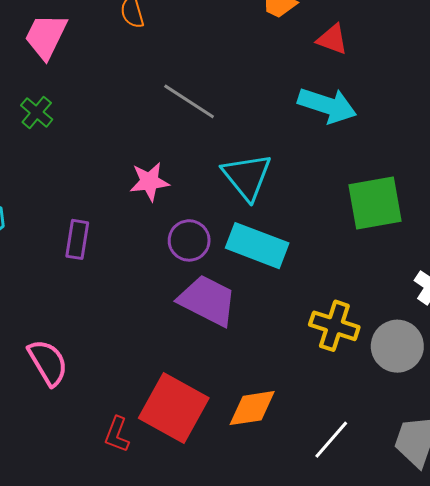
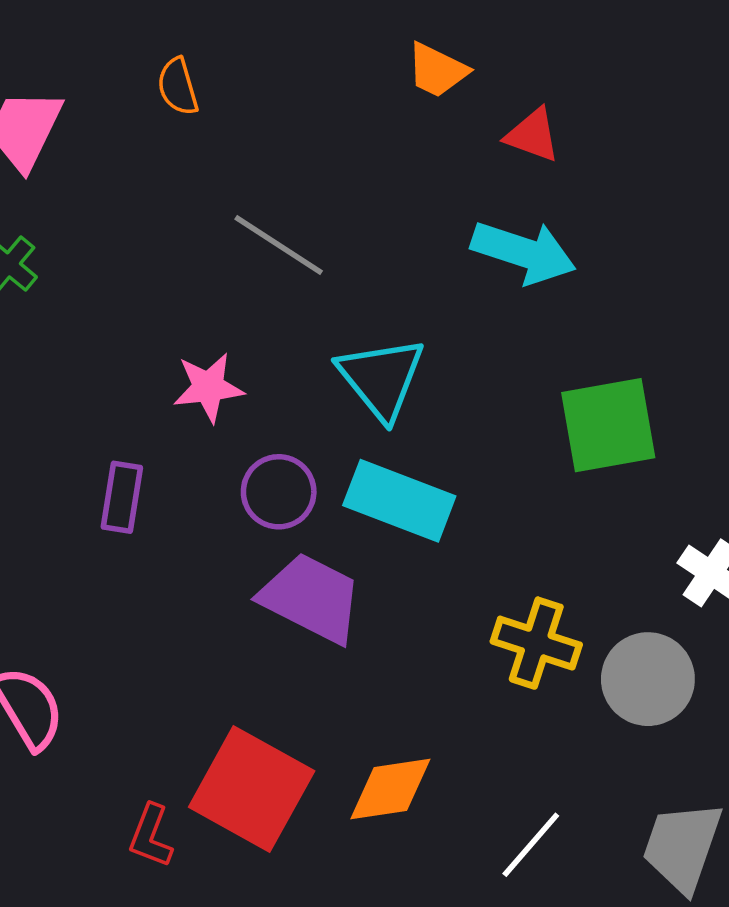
purple rectangle: (77, 239) -> (122, 497), moved

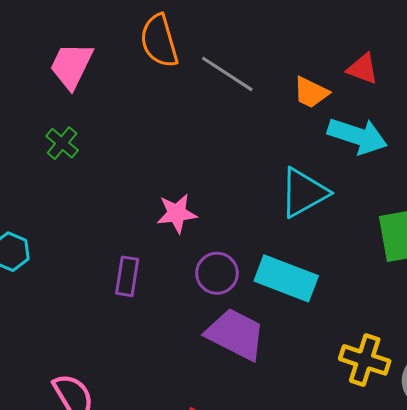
orange trapezoid: (437, 70) -> (311, 93), moved
orange semicircle: (178, 86) -> (159, 41), size x1.6
gray line: (279, 245) -> (227, 74), moved
cyan triangle: (381, 378) -> (304, 193), moved, turned 40

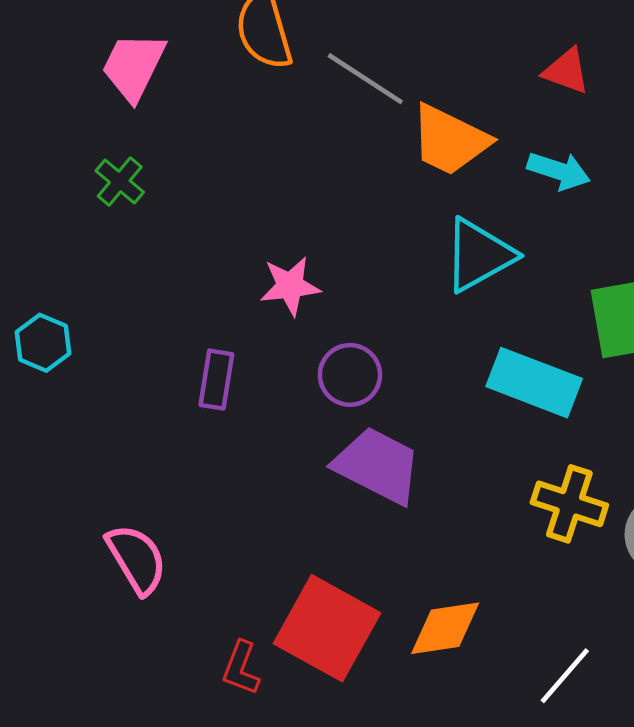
orange trapezoid: (311, 93) -> (450, 140), moved, size x1.5
cyan arrow: (357, 136) -> (559, 171), size x0.7
cyan rectangle: (286, 278) -> (534, 383), moved

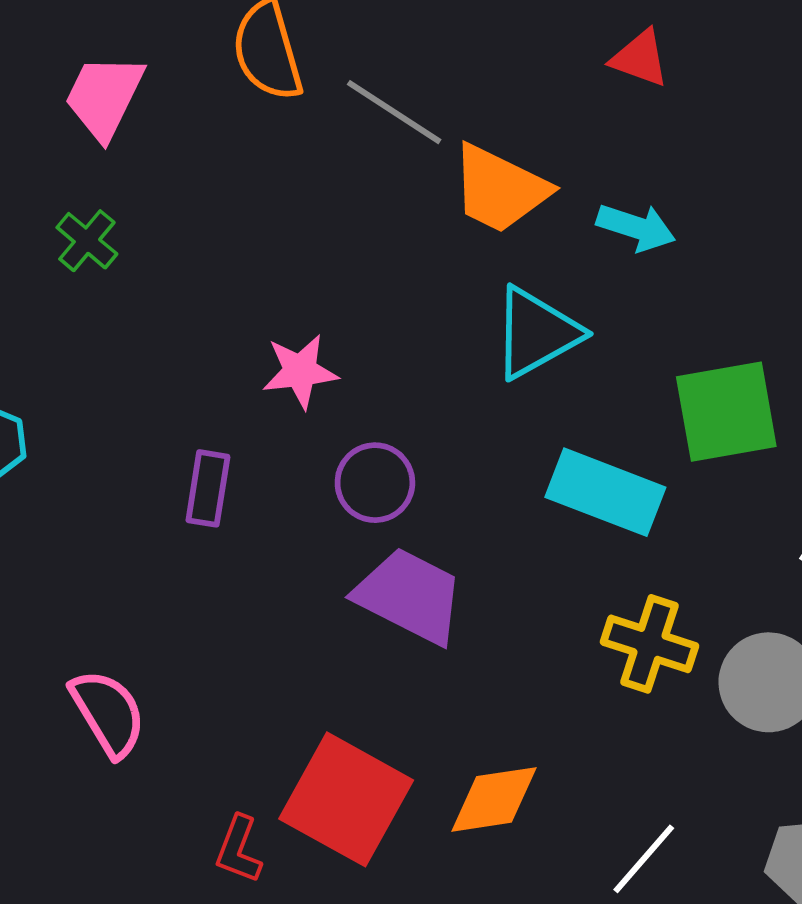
red triangle: (566, 71) -> (640, 58), moved

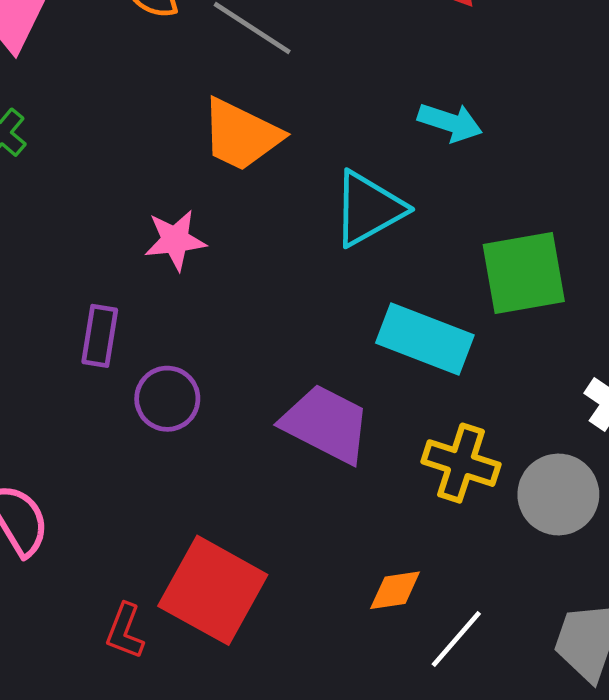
orange trapezoid: (500, 189) -> (241, 135), moved
purple circle: (375, 483) -> (167, 399), moved
purple trapezoid: (410, 596) -> (326, 424), moved
orange diamond: (494, 799) -> (395, 590), moved, size x0.7

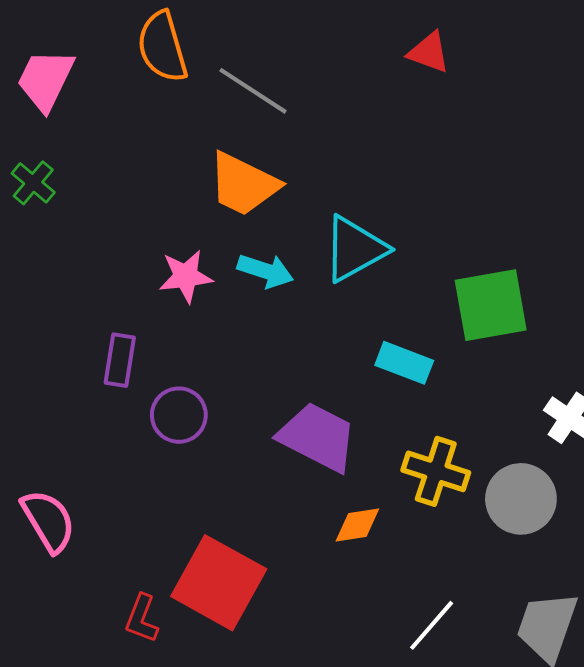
cyan arrow: (450, 122) -> (265, 271), moved
cyan rectangle: (425, 339) -> (404, 363), size x0.7
orange diamond: (395, 590) -> (357, 525), moved

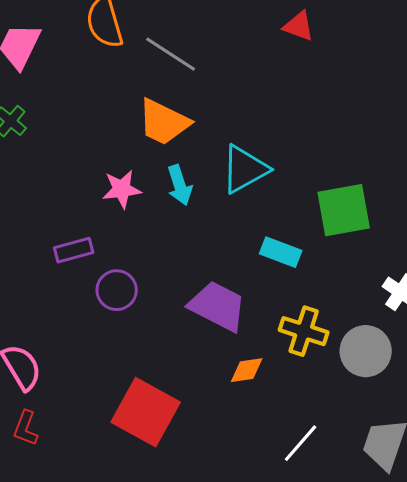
cyan arrow: (265, 271) -> (180, 185), turned 54
purple rectangle: (120, 360) -> (74, 250), turned 66
red L-shape: (142, 618) -> (26, 428), moved

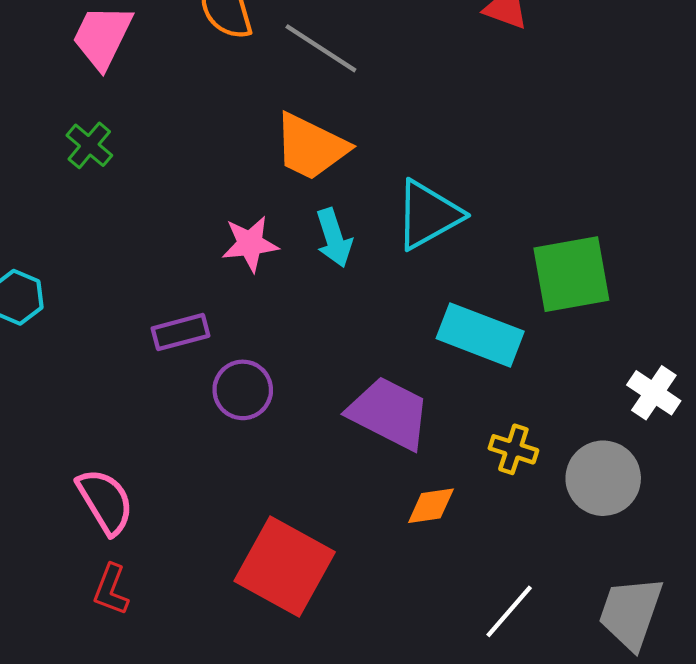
cyan rectangle: (281, 252) -> (480, 335), size x1.4
yellow cross: (304, 331) -> (513, 449), size x0.7

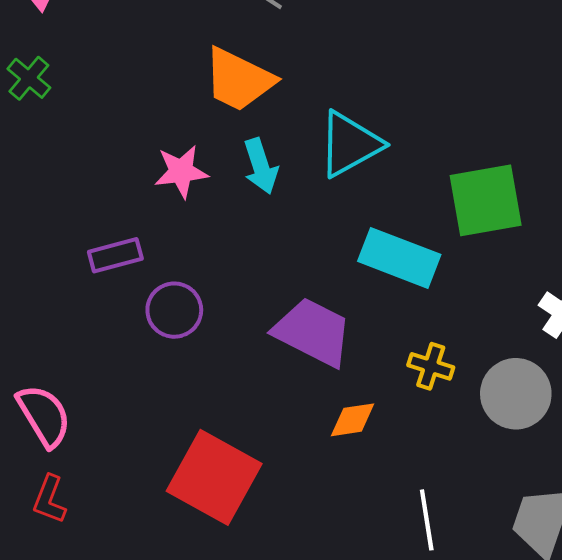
white line: (509, 611) -> (427, 520), turned -50

